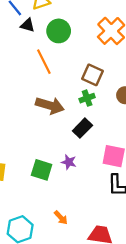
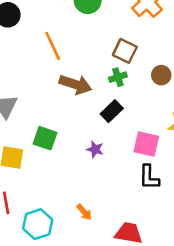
orange line: (44, 62) -> (53, 46), moved
green square: (42, 170) -> (45, 138), moved

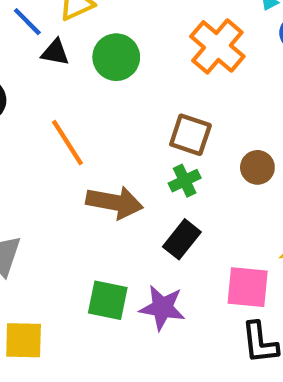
green square: (45, 138) -> (108, 300), moved
purple star: (95, 149) -> (162, 308), size x1.5

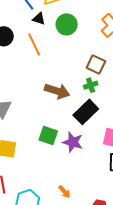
orange line: (67, 143) -> (34, 44), moved
black rectangle: (182, 239) -> (86, 112), size x1.4

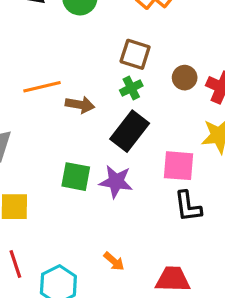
orange line: (34, 44) -> (42, 87), moved, turned -70
brown arrow: (57, 91) -> (80, 105), size x0.7

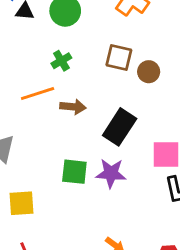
brown circle: (185, 78) -> (149, 72), moved
green cross: (131, 88) -> (61, 61), moved

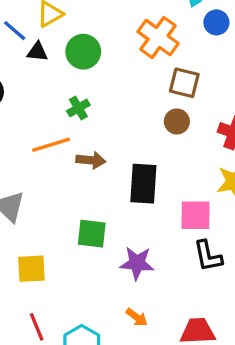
brown square: (119, 58) -> (184, 83), moved
black rectangle: (120, 127) -> (143, 184), turned -30
purple star: (111, 173) -> (137, 263), moved

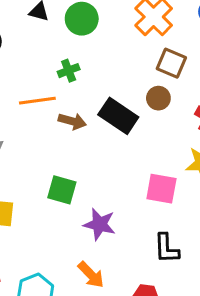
black rectangle: (143, 184) -> (118, 116), moved, turned -69
black L-shape: (208, 256) -> (167, 248), moved
orange arrow: (137, 317) -> (91, 275), size x1.4

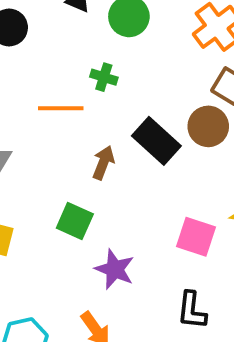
green cross: (69, 71) -> (104, 77), turned 30
brown circle: (158, 98) -> (208, 126), size x1.4
brown arrow: (72, 121) -> (103, 163), moved, turned -92

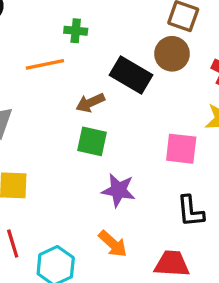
brown arrow: (103, 163) -> (90, 103), turned -124
green square: (75, 221) -> (92, 141), moved

